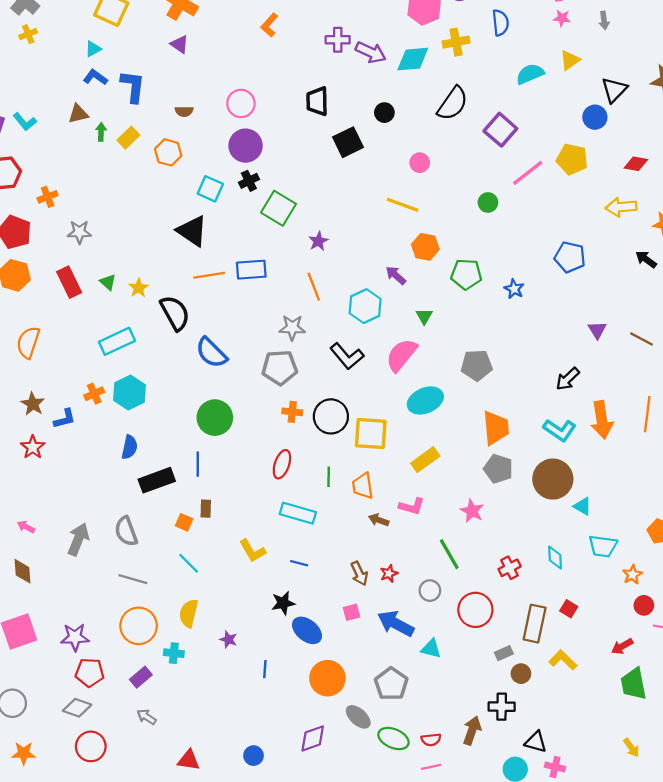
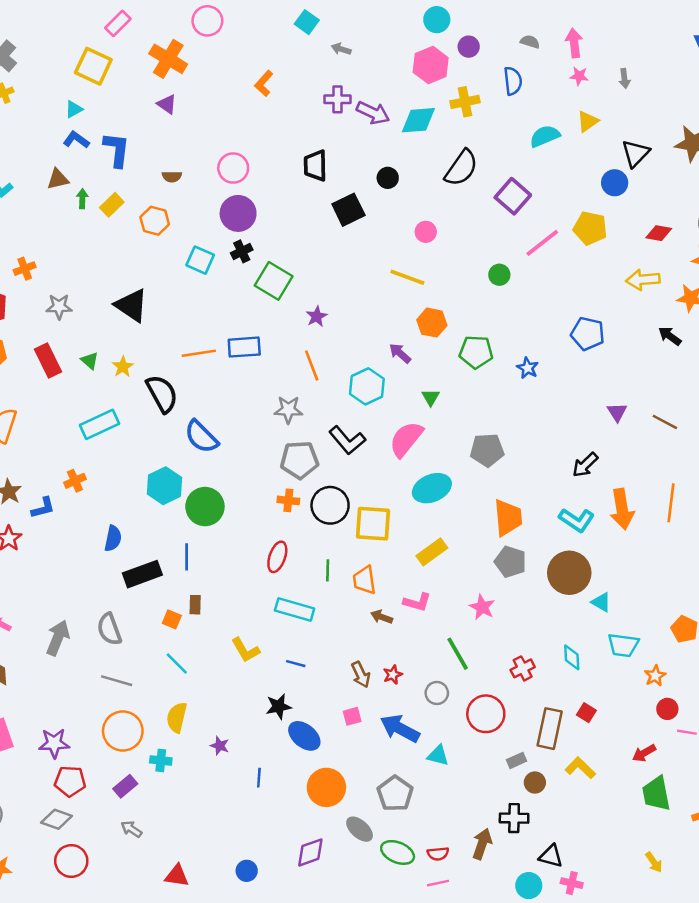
black triangle: (192, 231) -> (131, 305), moved
gray pentagon: (280, 368) -> (299, 460), moved
cyan hexagon: (129, 393) -> (164, 486), moved

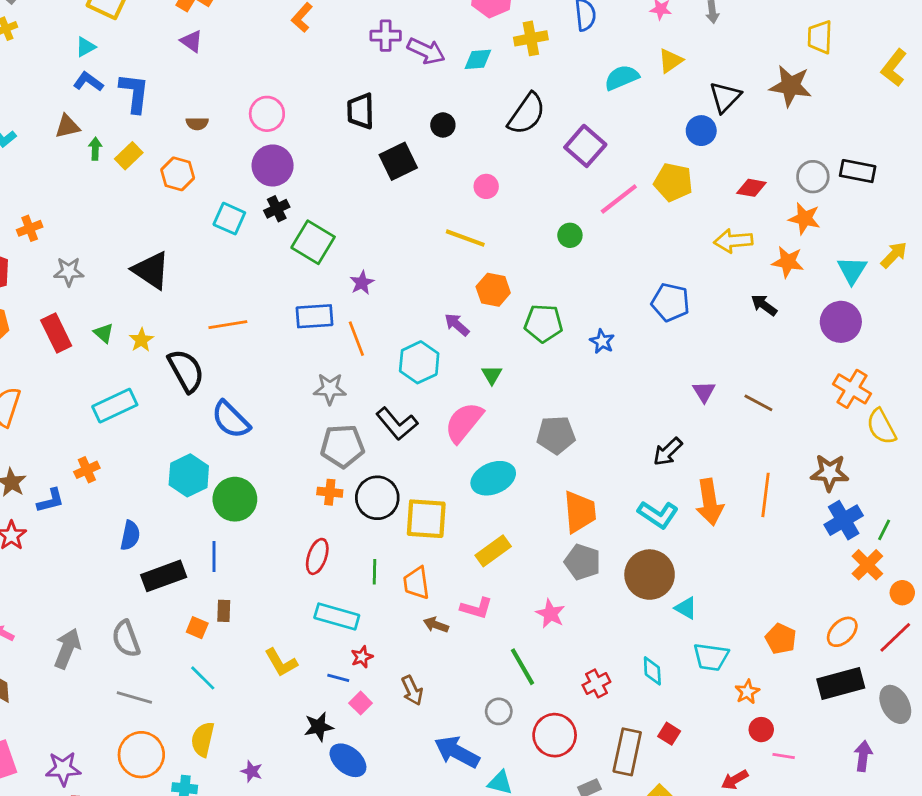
cyan diamond: (418, 120) -> (478, 59), size x0.7
blue rectangle: (244, 347) -> (314, 316), moved
red star: (393, 675) -> (362, 657), moved
pink square: (352, 716) -> (361, 703), moved, turned -30

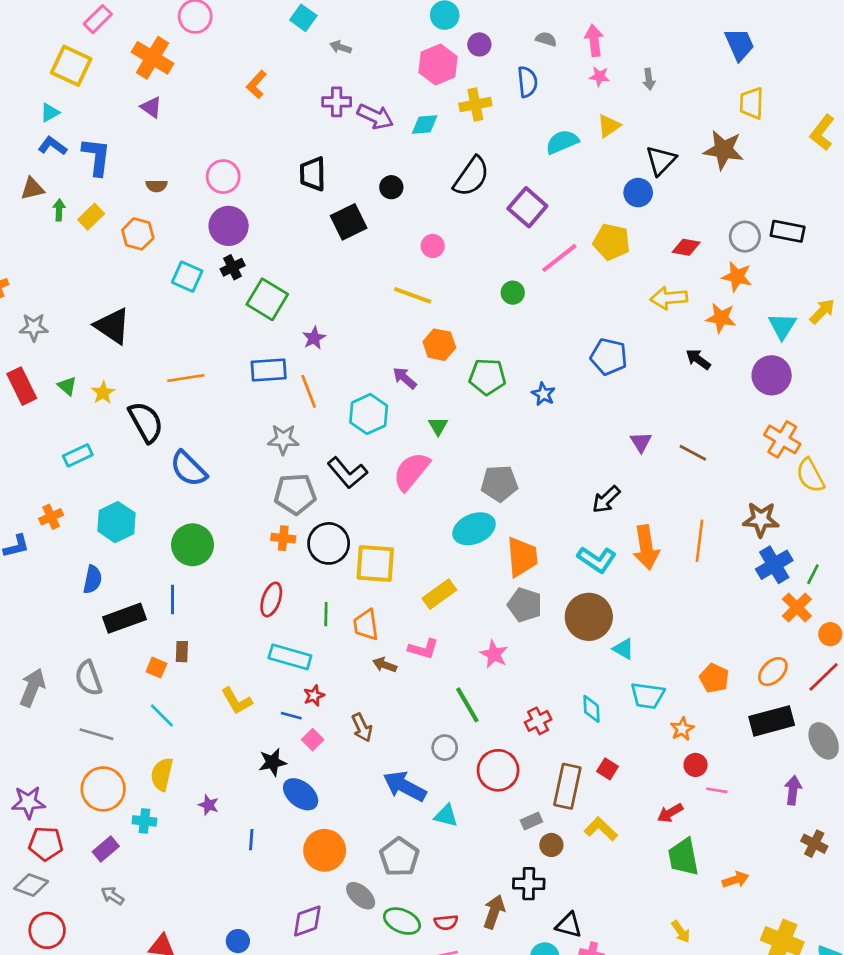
cyan rectangle: (115, 406) -> (78, 455), size x0.7
cyan hexagon: (189, 475) -> (116, 522), moved
cyan ellipse: (493, 478) -> (474, 529), moved

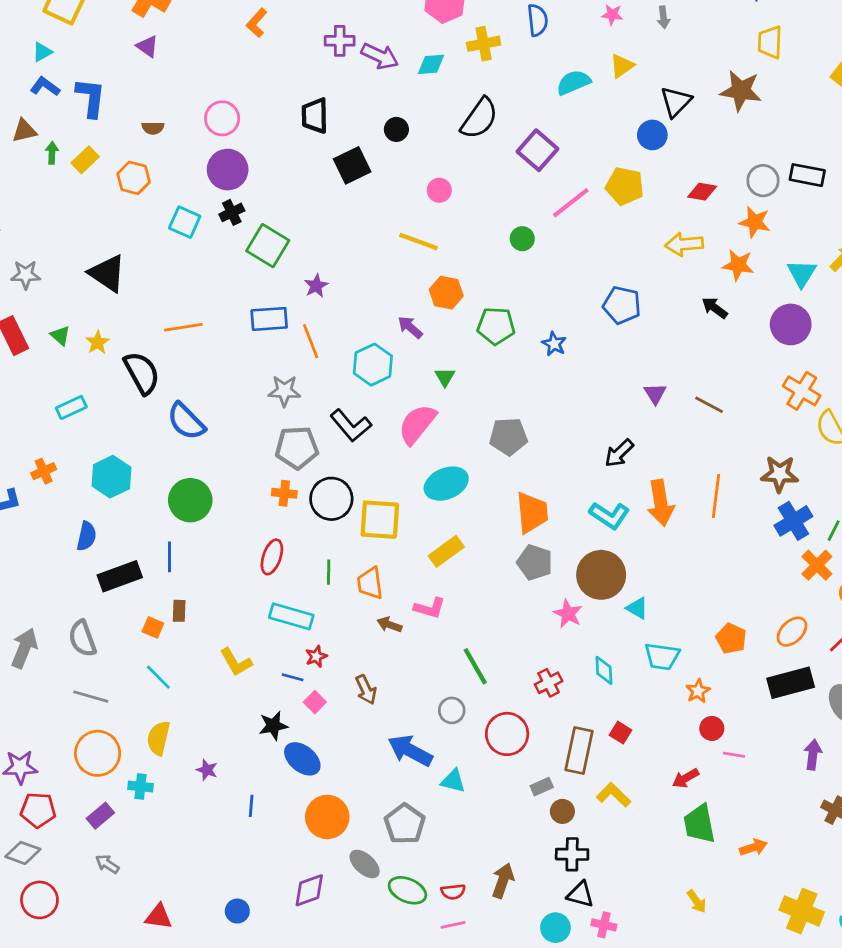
cyan ellipse: (474, 529) -> (446, 484), moved
pink star: (494, 654) -> (568, 614), moved
black cross: (529, 884) -> (572, 854), moved

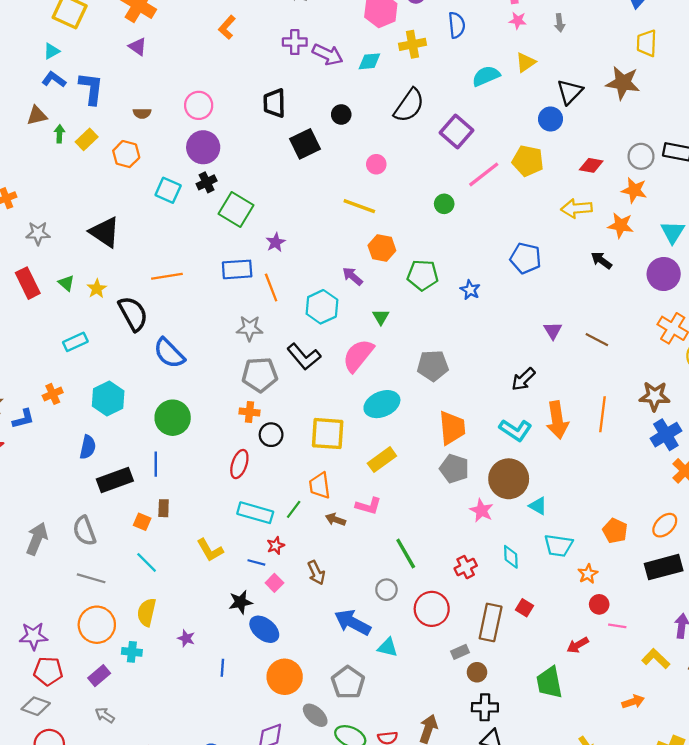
black circle: (331, 499) -> (271, 435), moved, size x0.7
green line: (329, 572) -> (294, 509), moved, turned 36
yellow L-shape: (614, 795) -> (656, 659), moved
green trapezoid: (699, 824) -> (549, 682), moved

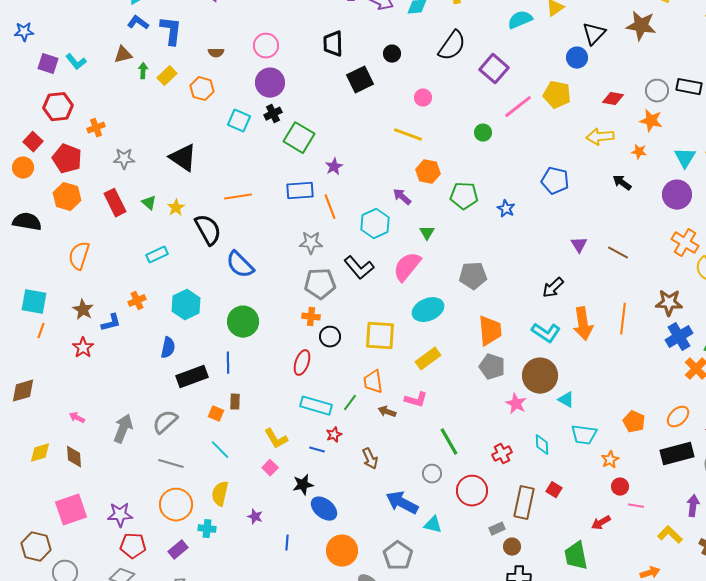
orange star: (621, 225) -> (639, 152), size x0.7
gray semicircle: (84, 531) -> (165, 422), turned 68
pink square: (274, 583) -> (270, 468), moved

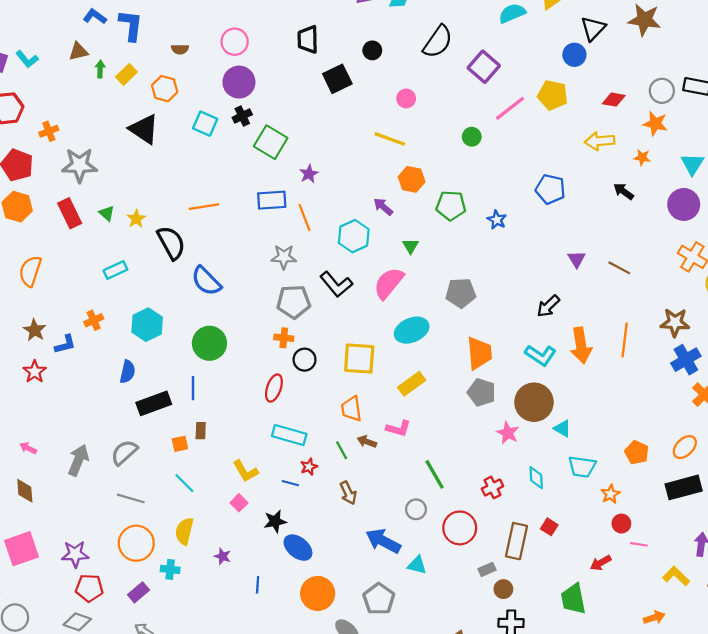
black triangle: (183, 158) -> (144, 129), moved
gray star: (124, 159) -> (79, 165), size x1.5
green line: (350, 403) -> (342, 450), moved, turned -66
orange square: (216, 414) -> (180, 444), turned -35

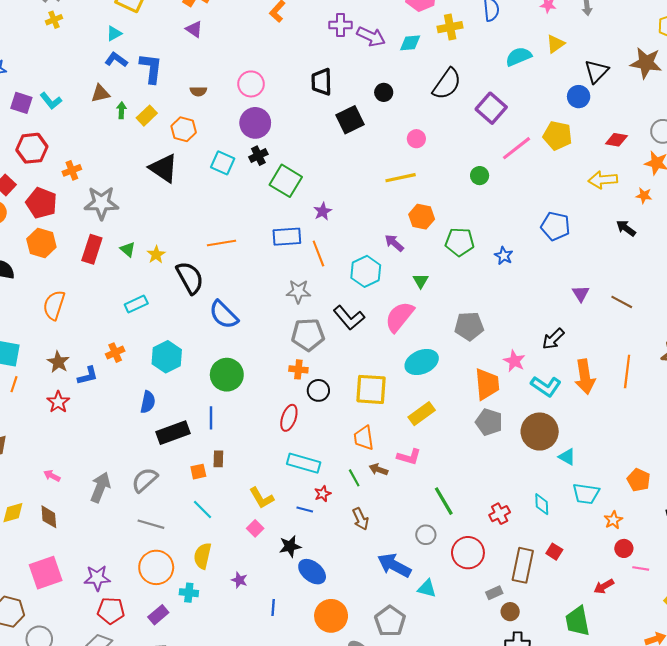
yellow line: (390, 139) -> (401, 178), turned -32
red rectangle: (70, 213) -> (92, 249), turned 44
pink star: (508, 433) -> (514, 361), moved

